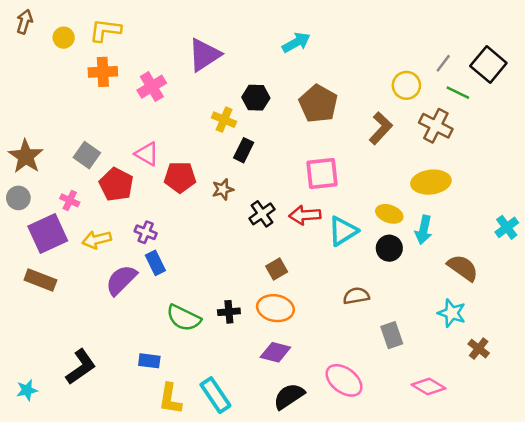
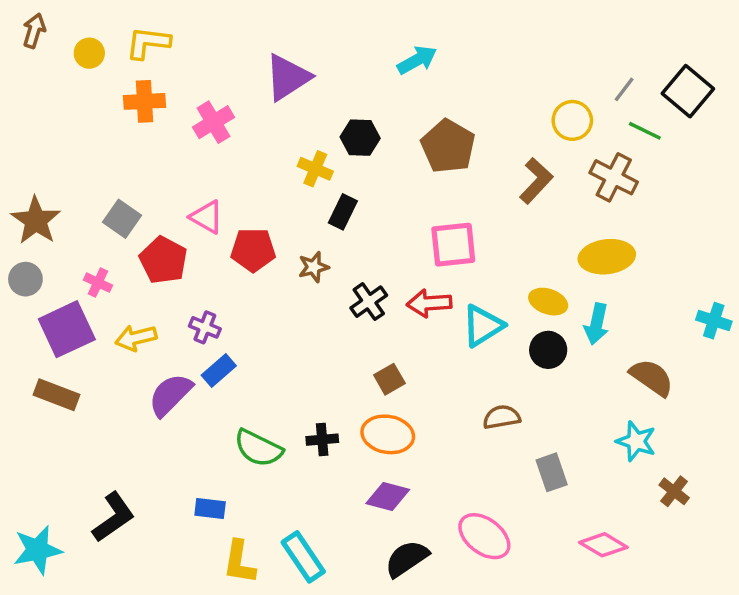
cyan cross: (507, 227) -> (714, 321), turned -35
blue rectangle: (155, 263) -> (219, 371), turned 75
cyan star: (27, 390) -> (38, 550), size x1.6

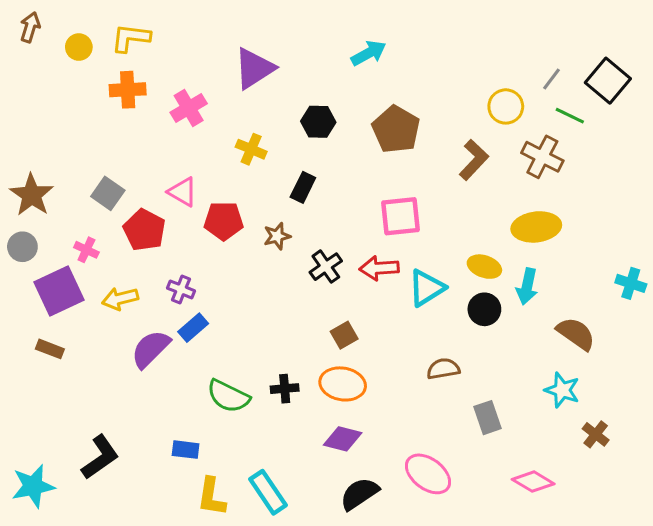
yellow cross: (315, 169) -> (251, 149), moved
brown rectangle: (57, 395) -> (50, 349), size x0.7

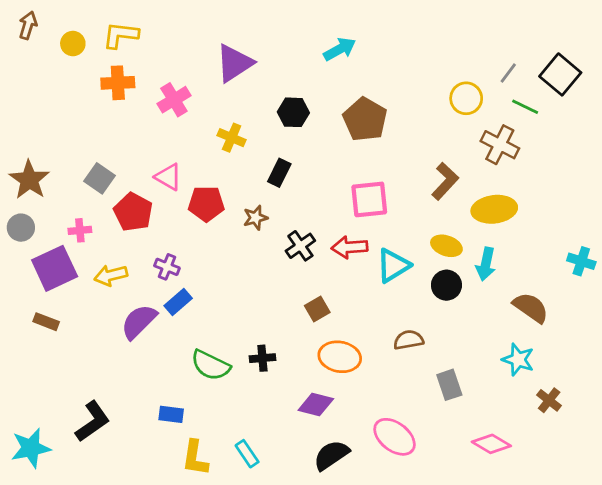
brown L-shape: (474, 160) -> (445, 181), moved
pink cross: (86, 250) -> (80, 230), turned -30
orange ellipse: (343, 384) -> (340, 357), moved
cyan rectangle: (268, 492) -> (247, 454), size x0.7

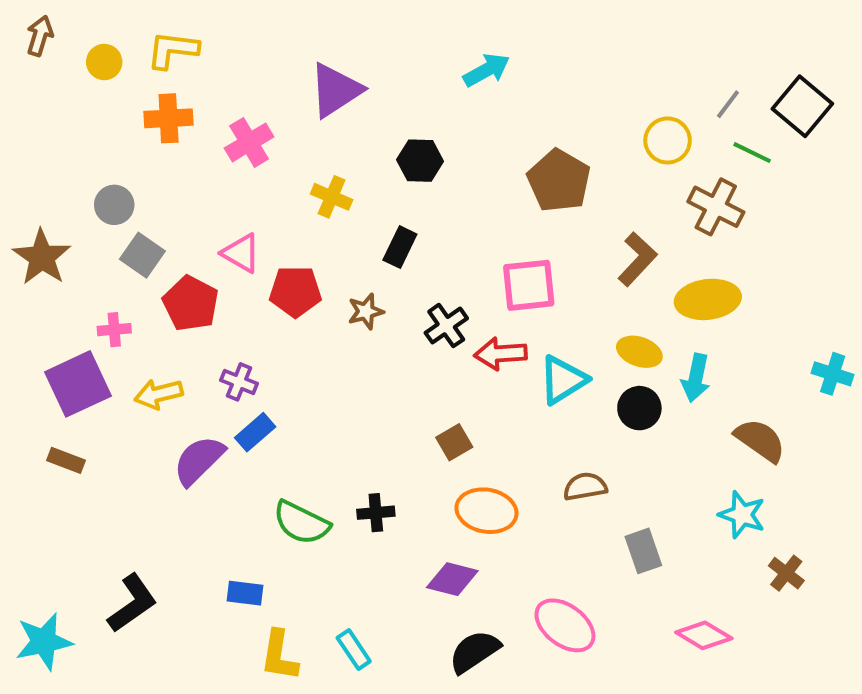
brown pentagon: (365, 119) -> (559, 181), moved
gray circle: (21, 228) -> (114, 205), moved
black cross: (300, 246) -> (446, 326), moved

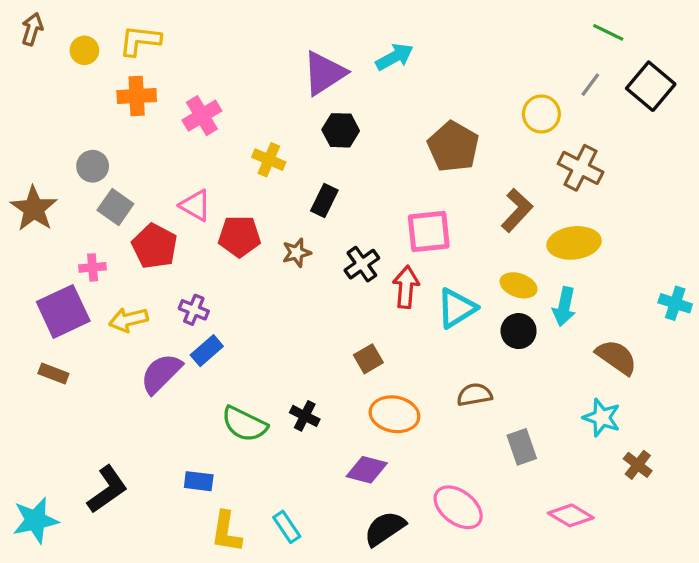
purple triangle: (336, 90) -> (324, 73), moved
green line: (752, 153) -> (608, 32), moved
red arrow: (501, 354) -> (406, 287), turned 99
black cross: (376, 513) -> (305, 416), turned 32

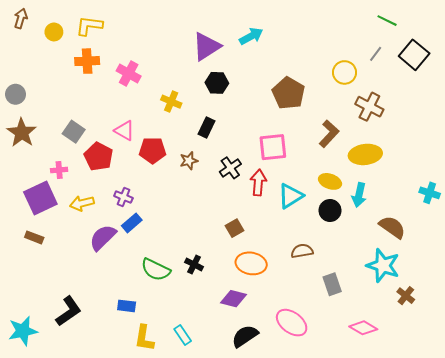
pink cross: (202, 116) -> (129, 73), turned -30
gray circle: (93, 166) -> (16, 94), moved
cyan star: (602, 418) -> (383, 266), size x1.4

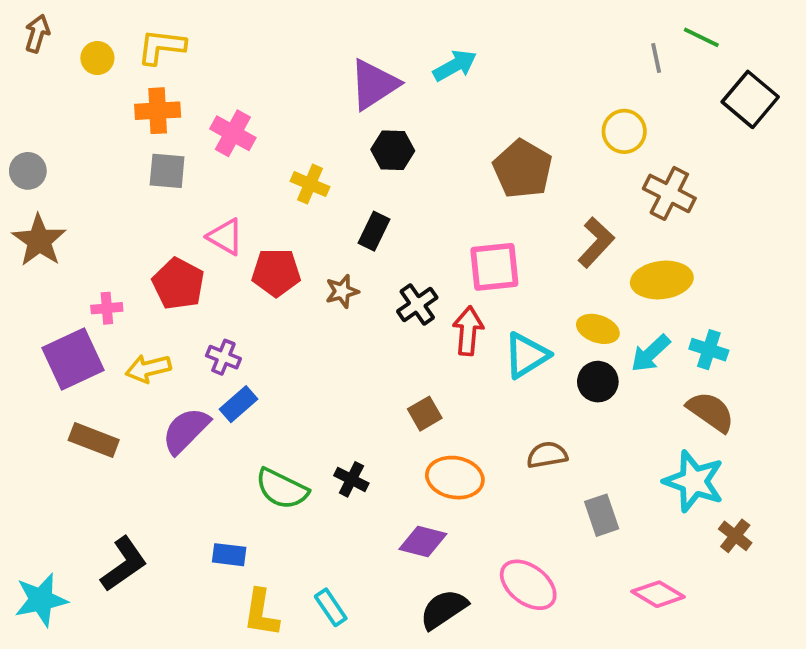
gray line: (376, 54) -> (656, 58), moved, turned -49
gray square: (74, 132) -> (167, 171), moved, turned -30
cyan cross: (430, 193) -> (709, 350), moved
cyan arrow: (359, 195) -> (651, 353), turned 35
brown rectangle: (34, 237) -> (94, 440), moved, size x1.4

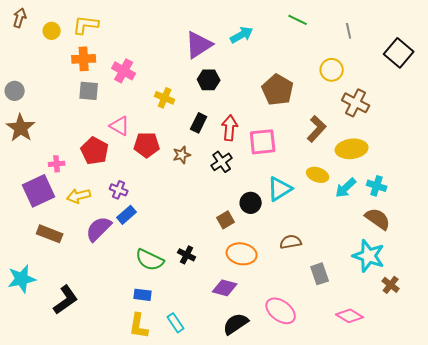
green line: (701, 37) -> (298, 20), moved
red arrow: (468, 331) -> (230, 128), moved
black circle: (598, 382) -> (251, 203), moved
blue rectangle: (229, 555) -> (143, 295), moved
cyan star: (41, 600) -> (22, 279), moved

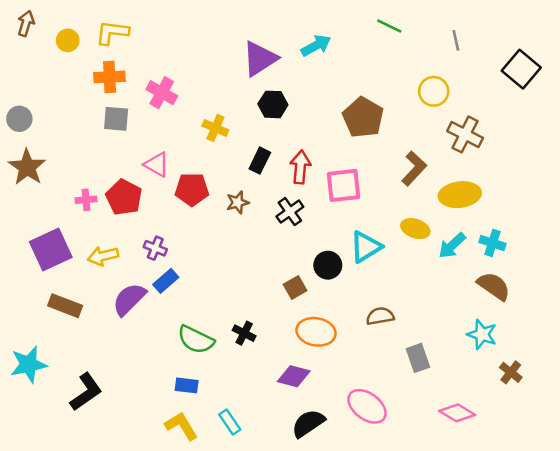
pink cross: (57, 164) -> (86, 200), moved
cyan star: (369, 256) -> (482, 334), size x0.7
yellow L-shape: (139, 326) -> (181, 426), turned 140

